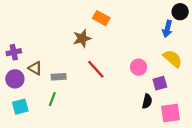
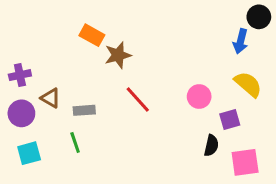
orange rectangle: (101, 18) -> (92, 35), moved
green line: (52, 99) -> (75, 142), turned -40

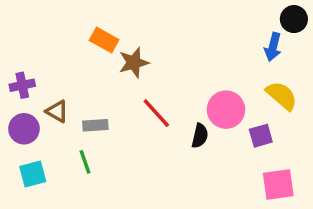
pink circle: (199, 97) -> (226, 110), size x1.4
black semicircle: (211, 146) -> (200, 136), moved

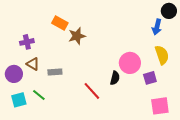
purple cross: (22, 85) -> (27, 42), moved
yellow semicircle: (282, 96) -> (162, 55), turned 30
red line: (156, 113) -> (92, 91), moved
green line: (85, 162) -> (39, 95), moved, turned -32

